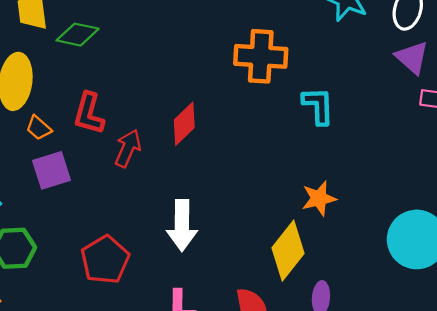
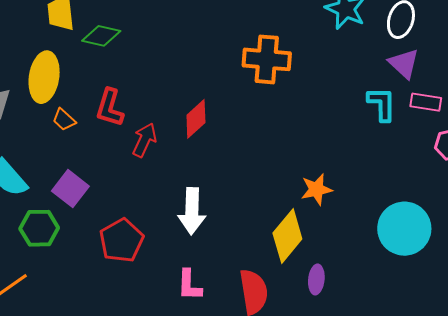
cyan L-shape: (318, 106) -> (382, 104), moved
purple square: (52, 170) -> (70, 189), moved, turned -36

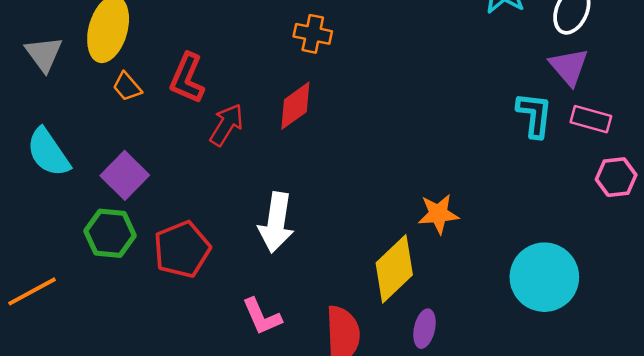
orange cross: (267, 59) -> (313, 34), moved, size x0.6
green hexagon: (39, 228) -> (110, 233), moved
pink L-shape: (189, 285) -> (262, 317), turned -32

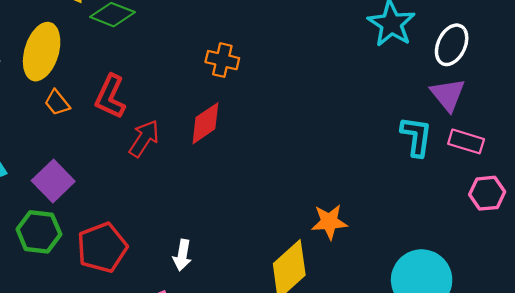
white arrow: (276, 222) -> (182, 255), moved, size x0.6

